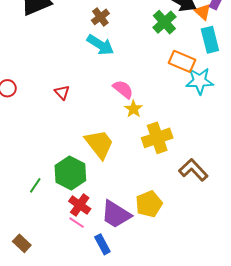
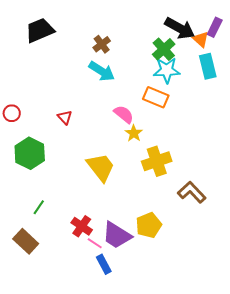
orange rectangle: (182, 61) -> (156, 97), moved
cyan star: (200, 81) -> (167, 70), moved
green hexagon: (70, 173) -> (30, 153), moved
pink line: (77, 223) -> (95, 243), moved
brown rectangle: (22, 243) -> (26, 241), moved, size x1.4

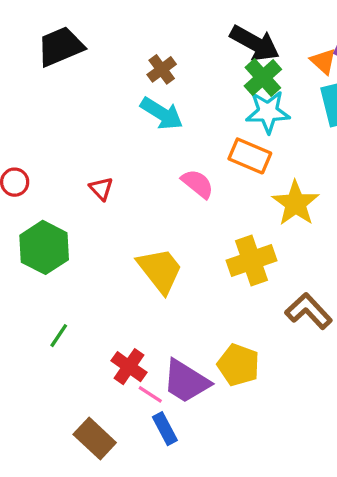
black arrow: (180, 28) -> (255, 43), moved
yellow star: (134, 133) -> (296, 203), moved, size x1.6
yellow pentagon: (149, 225) -> (238, 365), turned -30
brown rectangle: (26, 241) -> (95, 438), moved

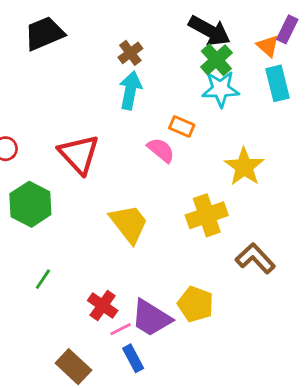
cyan arrow: (162, 113) -> (130, 90), turned -111
orange rectangle: (250, 156) -> (182, 126), moved, size x0.7
red triangle: (101, 189) -> (79, 154), size x2.0
pink line: (150, 394) -> (121, 329), turned -60

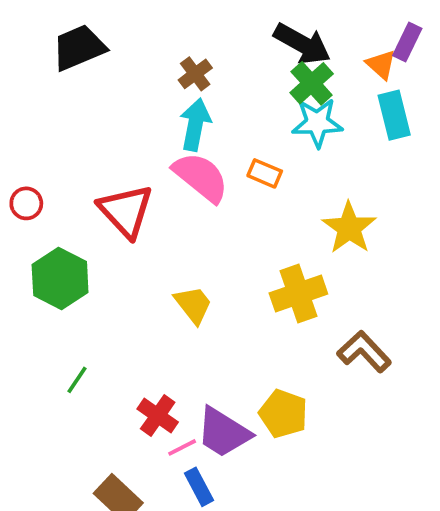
pink semicircle: (161, 150) -> (201, 177), moved, size x1.5
yellow trapezoid: (129, 224) -> (193, 305), size x0.7

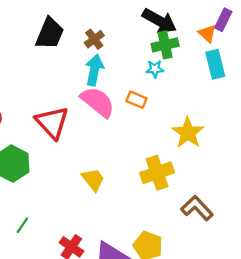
black trapezoid: (79, 48) -> (50, 33), moved, turned 136
green cross: (312, 83) -> (165, 45), turned 30
cyan star: (317, 123) -> (155, 69), moved, size x0.6

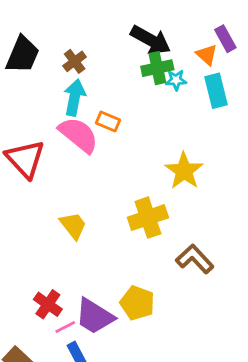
purple rectangle: (223, 20) -> (225, 39), turned -55
cyan star: (155, 69) -> (176, 80), moved
orange rectangle: (137, 100) -> (108, 121), moved

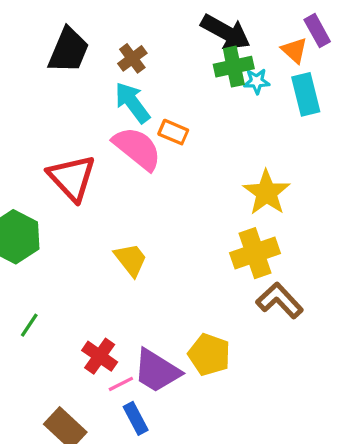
cyan arrow: (75, 97) -> (132, 103), turned -48
yellow cross: (148, 218) -> (255, 253), moved

